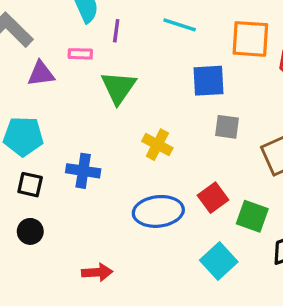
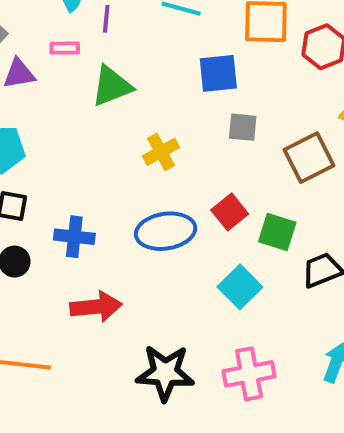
green triangle: (118, 88) -> (112, 86), turned 36
yellow cross: (157, 145) -> (161, 152), turned 36
blue cross: (83, 171) -> (74, 237), moved
red arrow: (97, 272) -> (96, 307), size x1.4

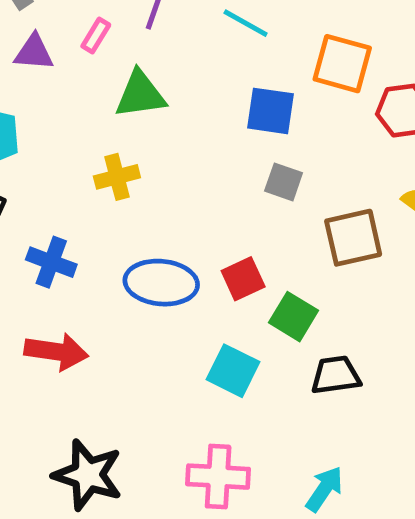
pink rectangle: (65, 48) -> (96, 36), turned -72
yellow cross: (161, 152) -> (117, 177), moved
cyan square: (240, 287) -> (233, 371), turned -33
black star: (165, 373) -> (88, 475), moved

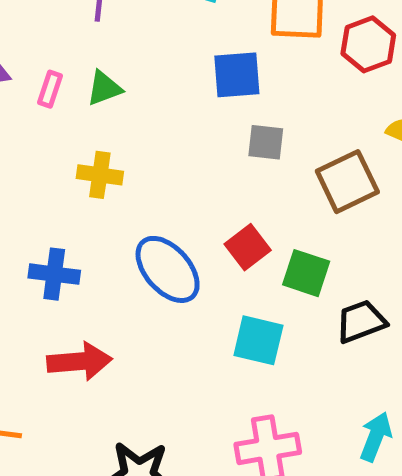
pink rectangle: (96, 36) -> (50, 89), moved
green triangle: (140, 94) -> (104, 88), size x0.7
yellow cross: (117, 177) -> (100, 175), turned 36
blue ellipse: (161, 283) -> (168, 269), turned 56

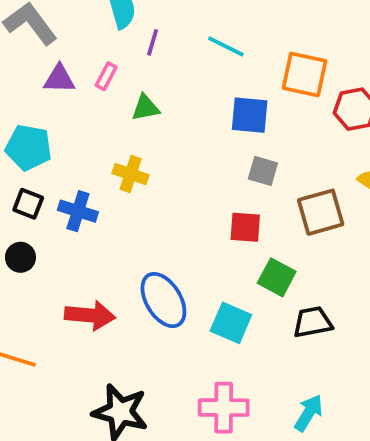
pink rectangle: (50, 89) -> (106, 76), moved
red square: (248, 247) -> (245, 227), moved, turned 32
blue ellipse: (168, 269) -> (163, 300), moved
blue cross: (54, 274) -> (78, 211), moved

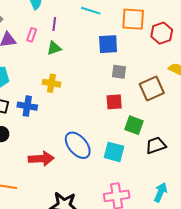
purple line: (153, 42) -> (54, 24), moved

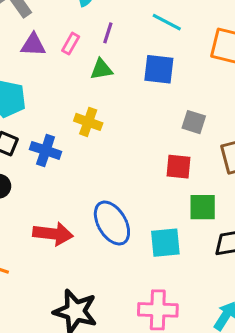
blue square: (108, 44) -> (159, 69), moved
green square: (134, 125) -> (203, 207), turned -30
cyan square: (114, 152) -> (165, 243), turned -30

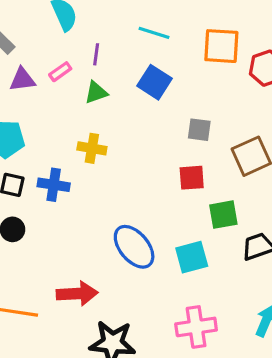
pink rectangle: (71, 44) -> (60, 72), turned 35
blue square: (159, 69) -> (154, 82), turned 36
red arrow: (53, 234) -> (77, 294), moved

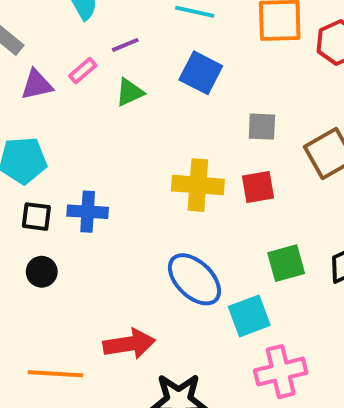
purple line: (96, 54) -> (125, 45), turned 65
yellow cross: (92, 148) -> (198, 185), moved, size x1.4
green square: (223, 215) -> (286, 263), moved
cyan square: (192, 257) -> (249, 316), moved

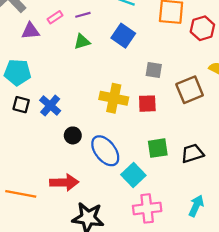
pink rectangle: (83, 71) -> (55, 17), moved
blue cross: (88, 212) -> (50, 105), turned 30
black circle: (42, 272) -> (73, 135), moved
cyan square: (249, 316) -> (133, 175), turned -30

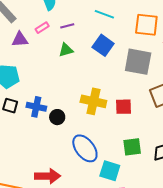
gray square: (154, 70) -> (138, 62), moved, size x1.8
blue cross: (50, 105) -> (36, 107), turned -30
black circle: (73, 135) -> (57, 117), moved
cyan square: (133, 175) -> (110, 171), turned -30

